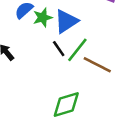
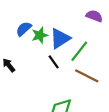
green line: (77, 50) -> (79, 51), moved

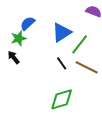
green star: (40, 35) -> (19, 38), moved
black line: (54, 62) -> (62, 63), moved

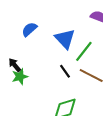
blue triangle: (62, 32) -> (65, 39), turned -40
green star: (19, 38) -> (20, 77), moved

